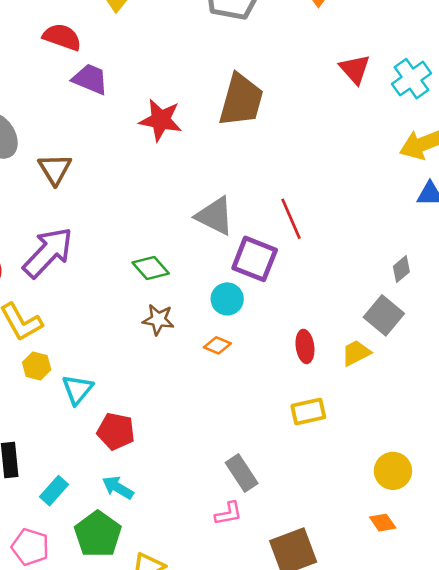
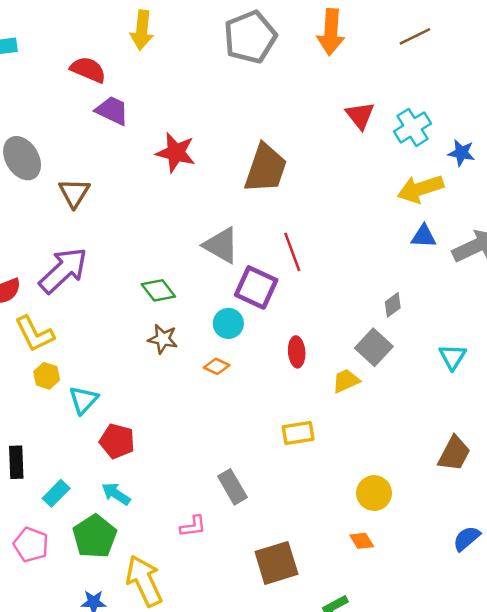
brown trapezoid: (241, 100) -> (266, 168), moved
red ellipse: (305, 346) -> (297, 352), moved
pink L-shape: (228, 513) -> (193, 526), moved

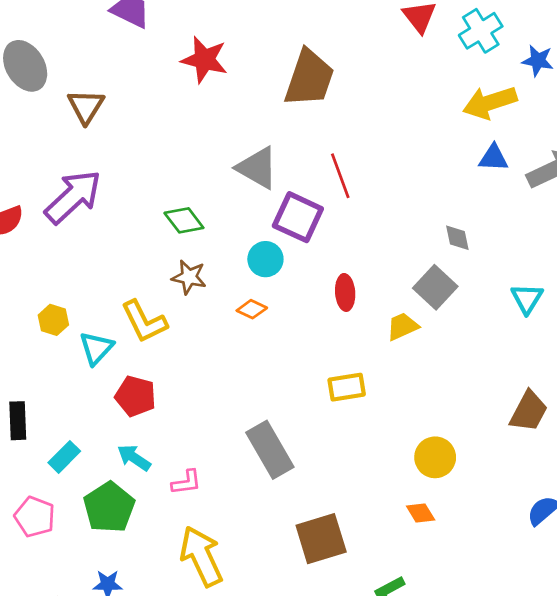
gray diamond: (393, 305) -> (457, 238), turned -65
yellow L-shape: (34, 334) -> (144, 322), moved
gray rectangle: (232, 487) -> (270, 450), size x1.4
pink L-shape: (193, 526) -> (186, 482), moved
yellow arrow: (144, 581) -> (201, 556), moved

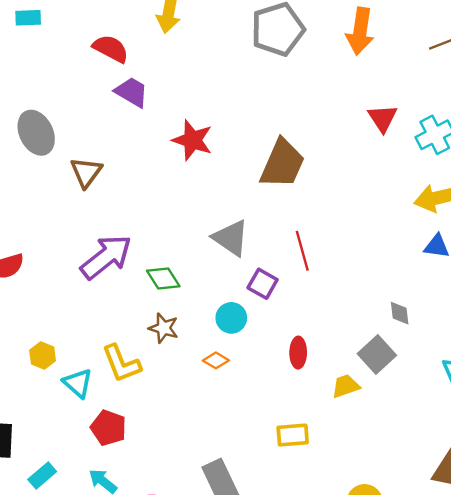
purple arrow: (73, 197) -> (106, 257), moved
purple square: (298, 217) -> (263, 284), size x0.7
cyan triangle: (96, 348) -> (78, 383), turned -36

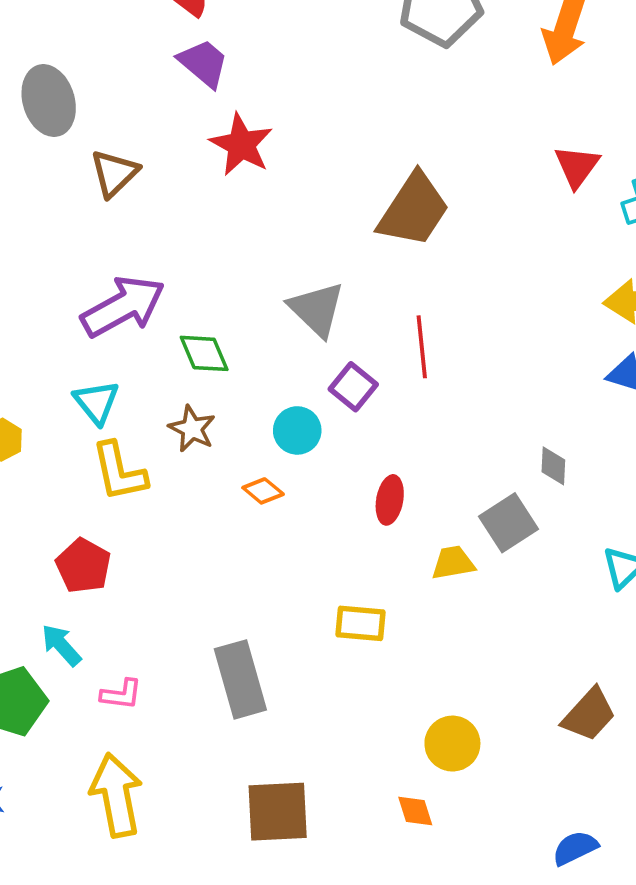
red star: (192, 140) -> (241, 145), moved
cyan triangle: (78, 383) -> (96, 402), moved

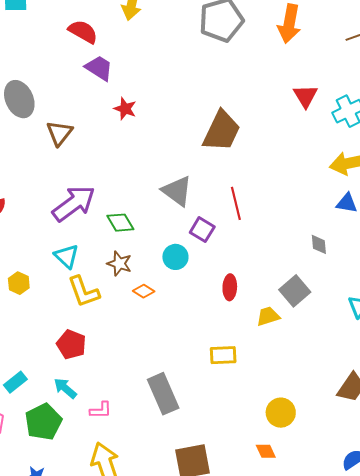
red star: (241, 145) -> (125, 109), size x0.7
gray diamond: (553, 466) -> (319, 244), moved
orange diamond: (263, 491) -> (144, 291), moved

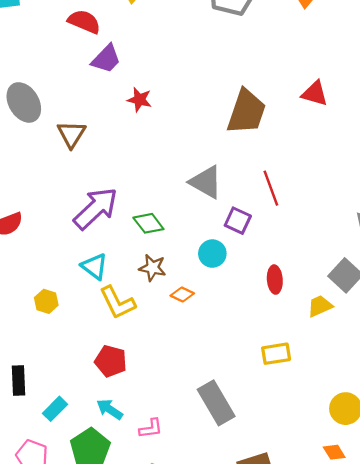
purple trapezoid: (99, 68) -> (106, 59), turned 108
red triangle: (305, 96) -> (315, 93), moved, turned -36

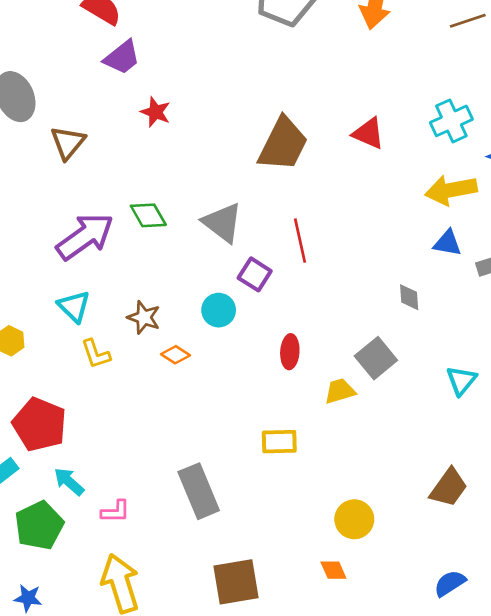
green diamond: (148, 223) -> (148, 215), moved
yellow L-shape: (117, 303) -> (96, 354), size x0.7
red pentagon: (111, 361) -> (40, 424), moved, size x1.4

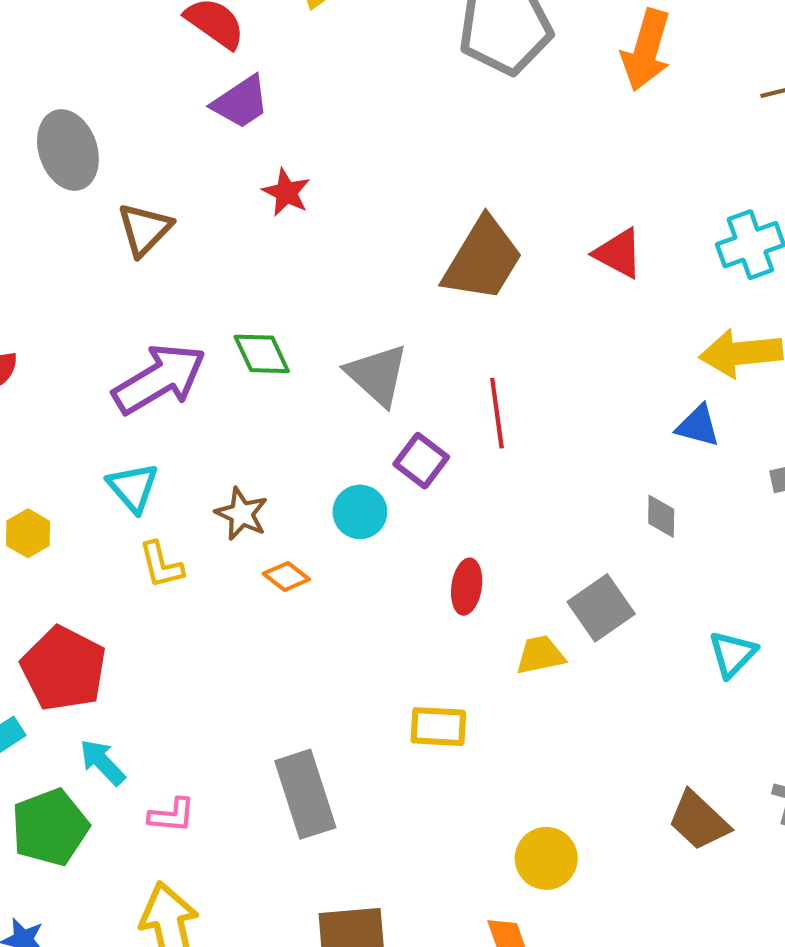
blue triangle: (447, 243) -> (698, 426), moved
brown trapezoid: (449, 488) -> (699, 821), turned 93

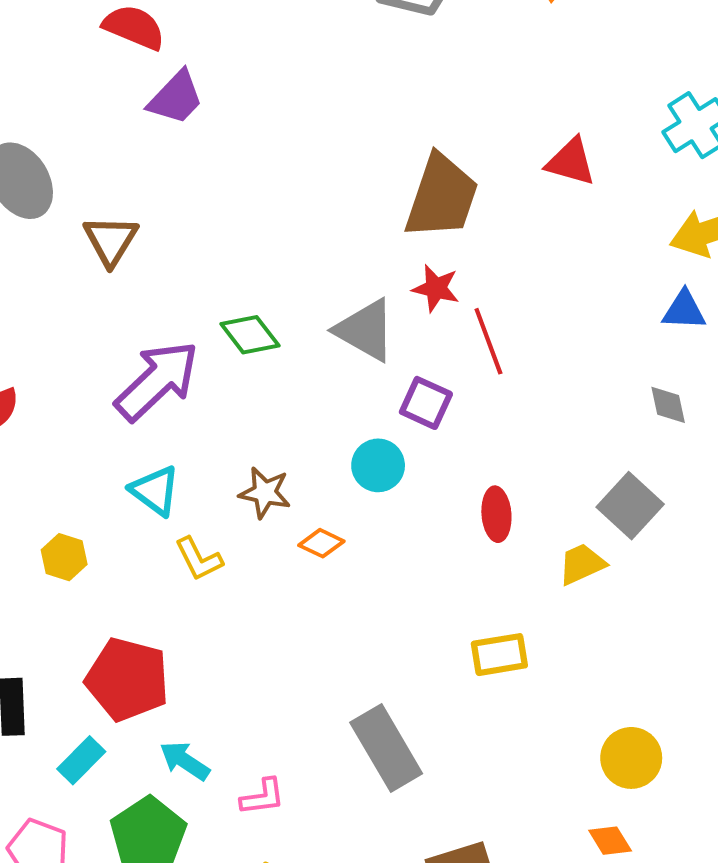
red star: (286, 192) -> (436, 288), moved

